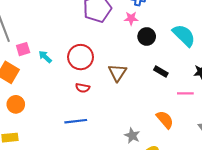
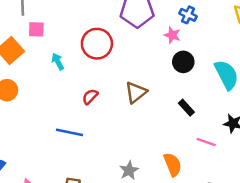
cyan arrow: (45, 57) -> (58, 62), moved
red circle: (81, 57) -> (97, 44), moved
red semicircle: (83, 88) -> (90, 97), turned 104

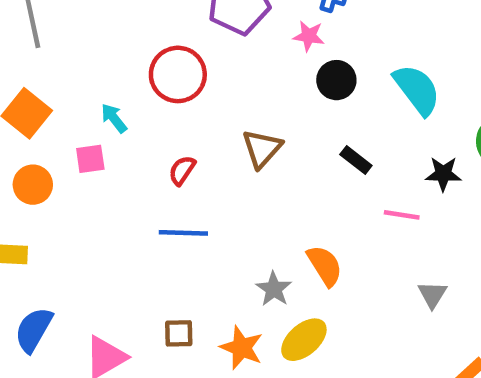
pink square: (36, 29) -> (90, 159), moved
blue line: (70, 132) -> (183, 233), moved
orange semicircle: (173, 164) -> (325, 266), moved

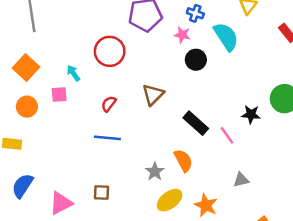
cyan semicircle: (417, 90) -> (226, 37), moved
black rectangle: (356, 160) -> (196, 123), moved, size x1.5
pink line: (402, 215) -> (227, 135), turned 42
gray triangle: (432, 295) -> (241, 180), turned 42
orange star: (242, 348) -> (206, 205), moved

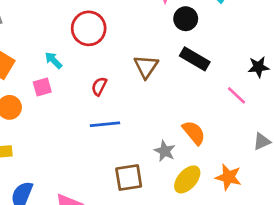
black rectangle: (196, 123) -> (195, 59), moved
brown square: (102, 193) -> (129, 178), moved, size x1.5

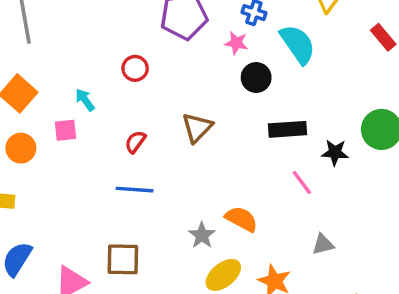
red circle: (89, 28) -> (135, 68), size x0.6
black rectangle: (195, 59) -> (288, 129), moved, turned -44
orange semicircle: (194, 133) -> (241, 219), turned -32
brown square: (129, 178) -> (123, 259), moved

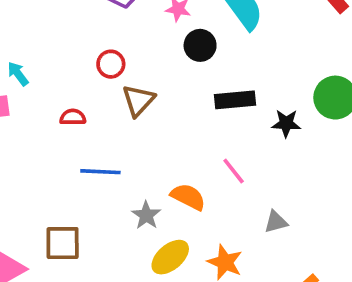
red circle: (135, 68) -> (111, 64), moved
red semicircle: (135, 142) -> (73, 117), turned 55
pink line: (302, 183) -> (234, 171), moved
blue line: (134, 190) -> (100, 172), moved

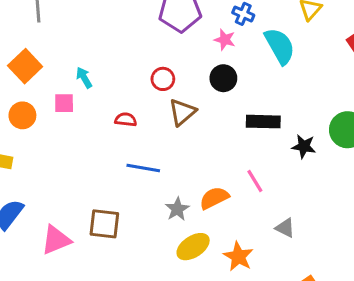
black circle: (200, 45) -> (223, 78), moved
orange semicircle: (188, 197) -> (214, 198), turned -60
gray triangle: (276, 222) -> (285, 228), turned 35

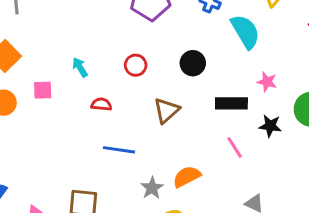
pink star: (225, 40) -> (267, 82), moved
cyan arrow: (84, 78) -> (80, 67), moved
brown triangle: (182, 112) -> (166, 110), moved
pink line: (255, 181) -> (235, 147), moved

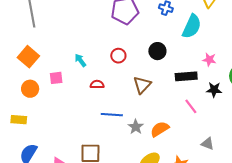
cyan semicircle: (245, 32) -> (192, 26), turned 60
gray star: (152, 188) -> (136, 127), moved

